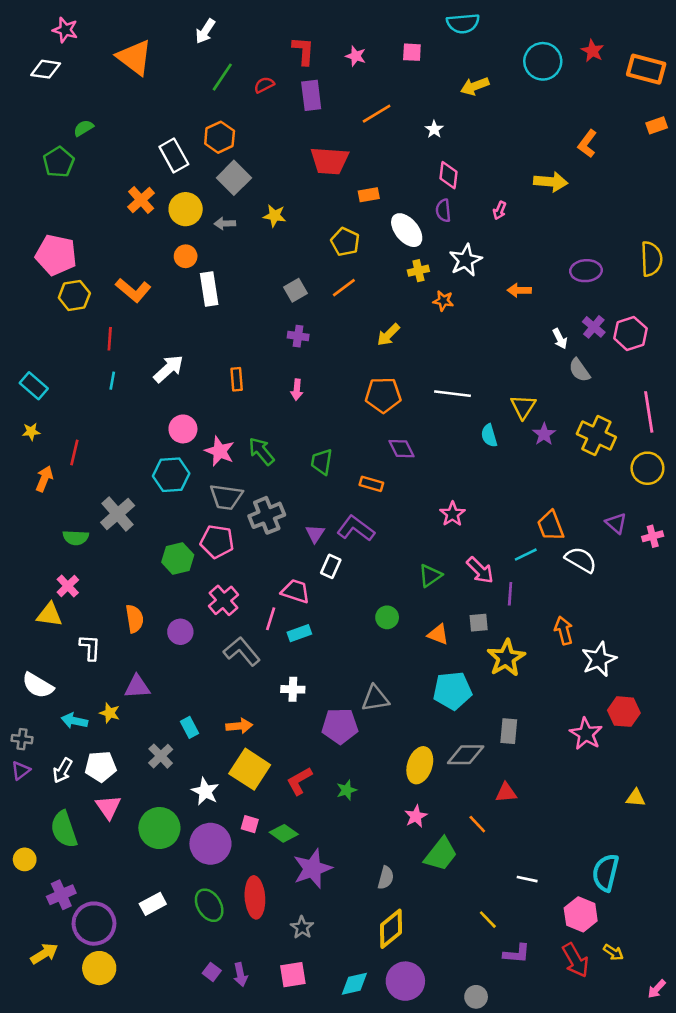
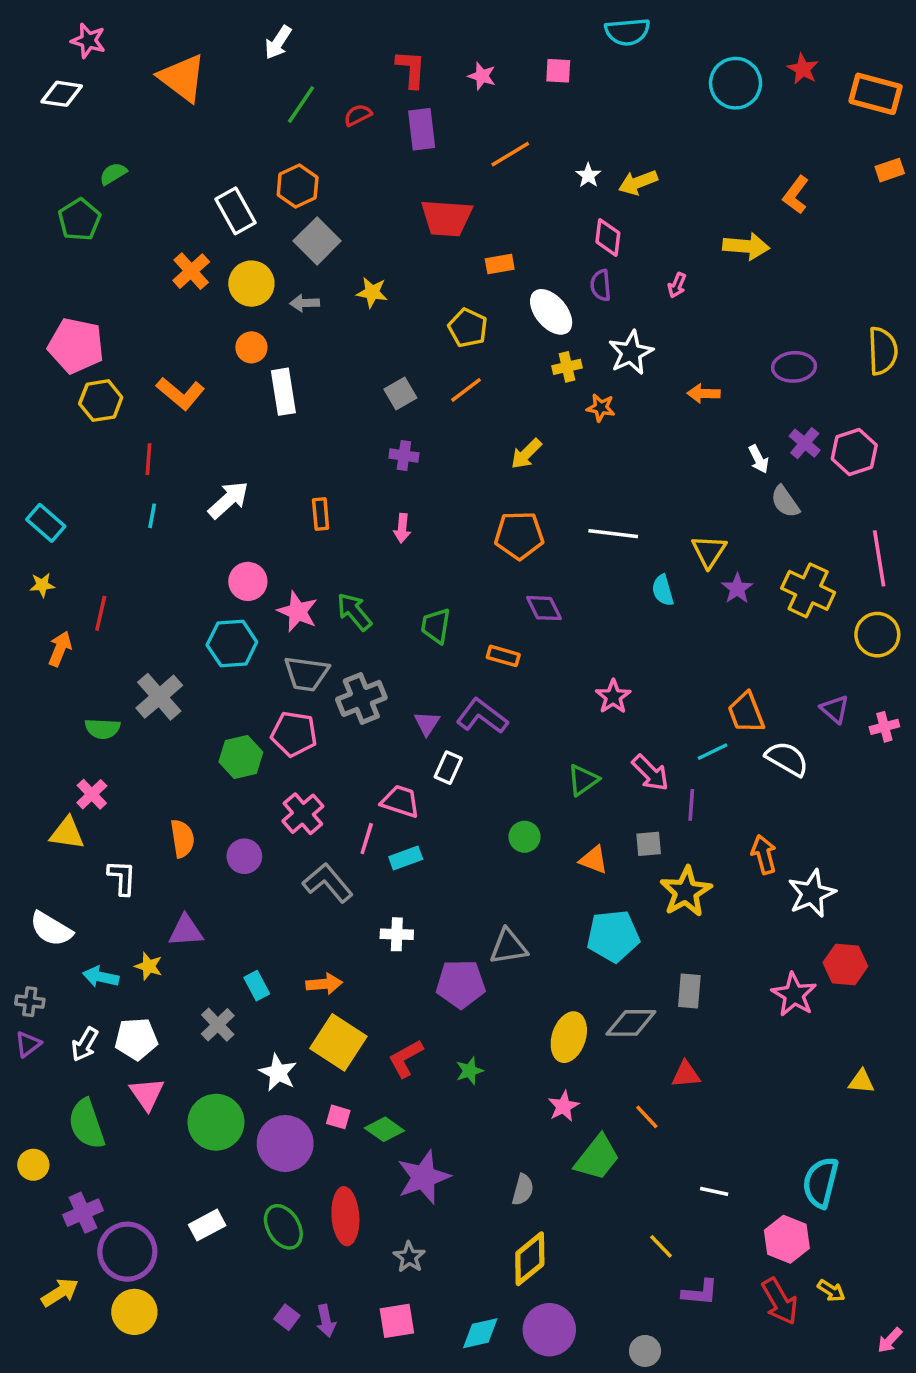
yellow arrow: (475, 86) -> (638, 182), moved

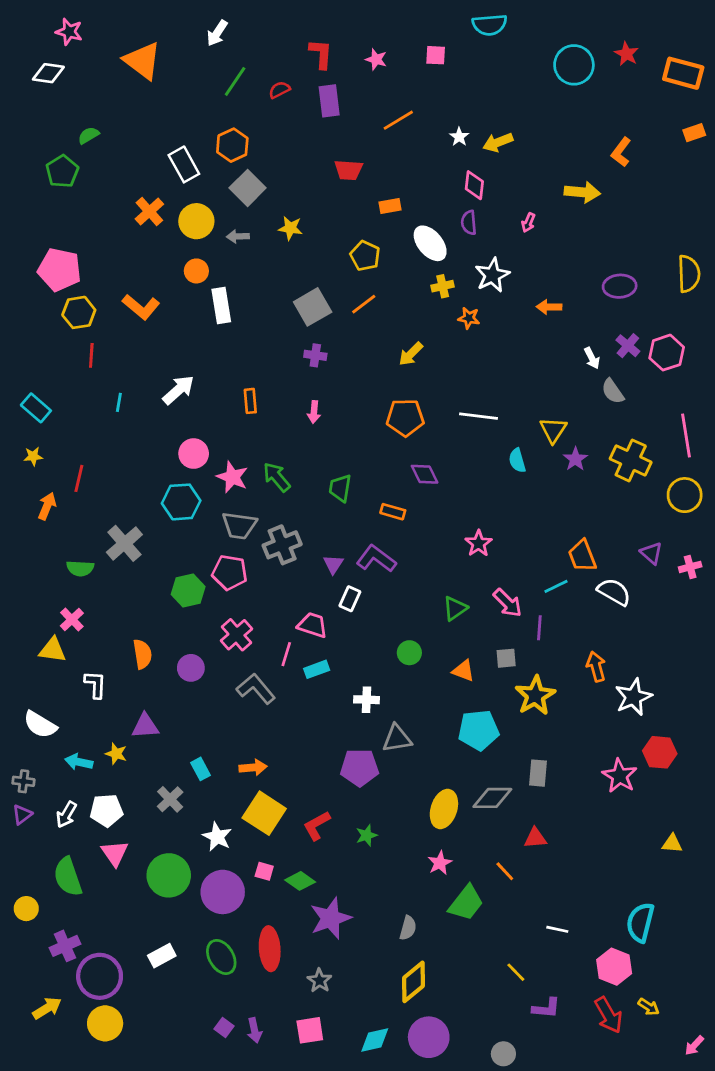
red trapezoid: (446, 218) -> (349, 170), size x0.7
gray square: (400, 393) -> (313, 307), size x1.5
red line: (149, 459) -> (91, 355), moved
white cross: (397, 934) -> (366, 700), moved

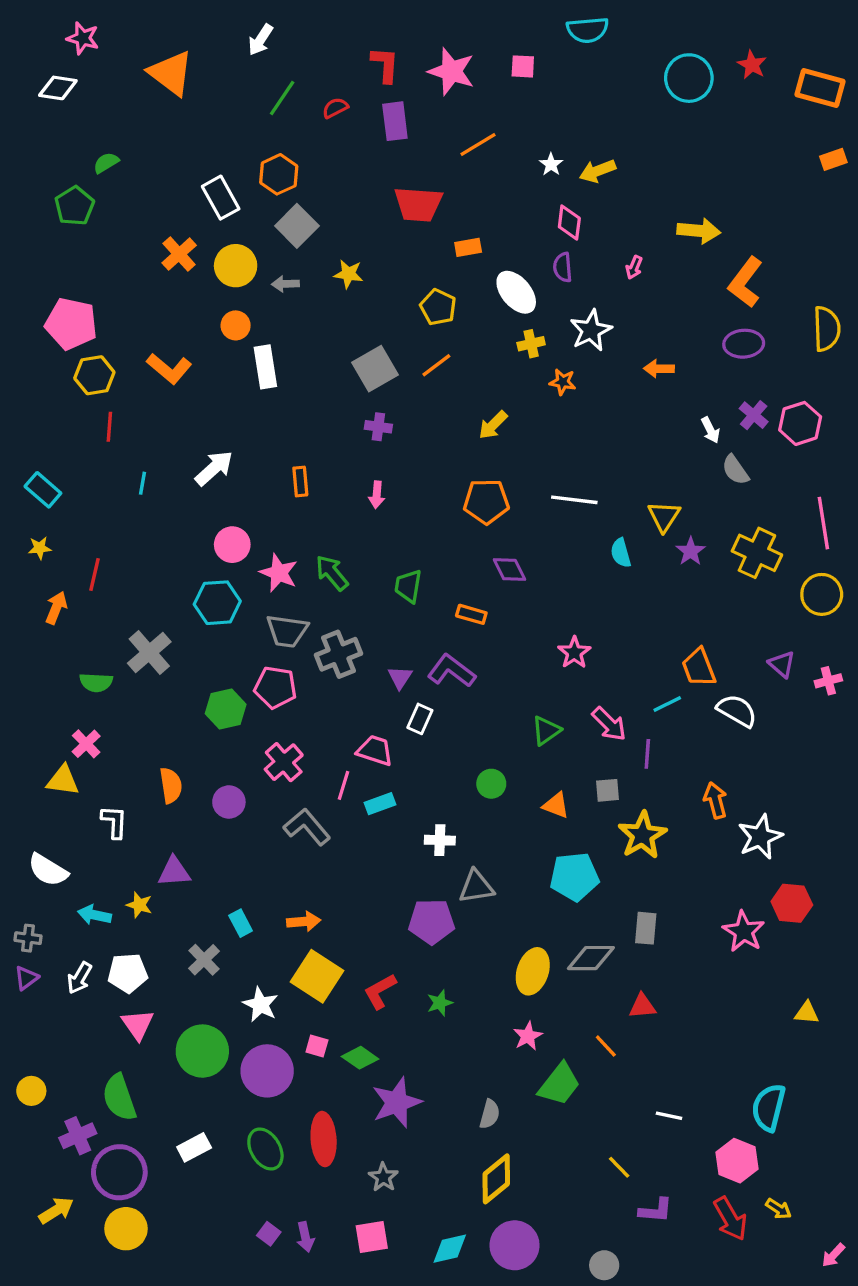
pink star: (376, 59) -> (451, 71), size x1.8
orange L-shape: (621, 152) -> (745, 282), moved, size x1.4
red trapezoid: (349, 170) -> (418, 204), size x1.4
green semicircle: (68, 877) -> (119, 1098), moved

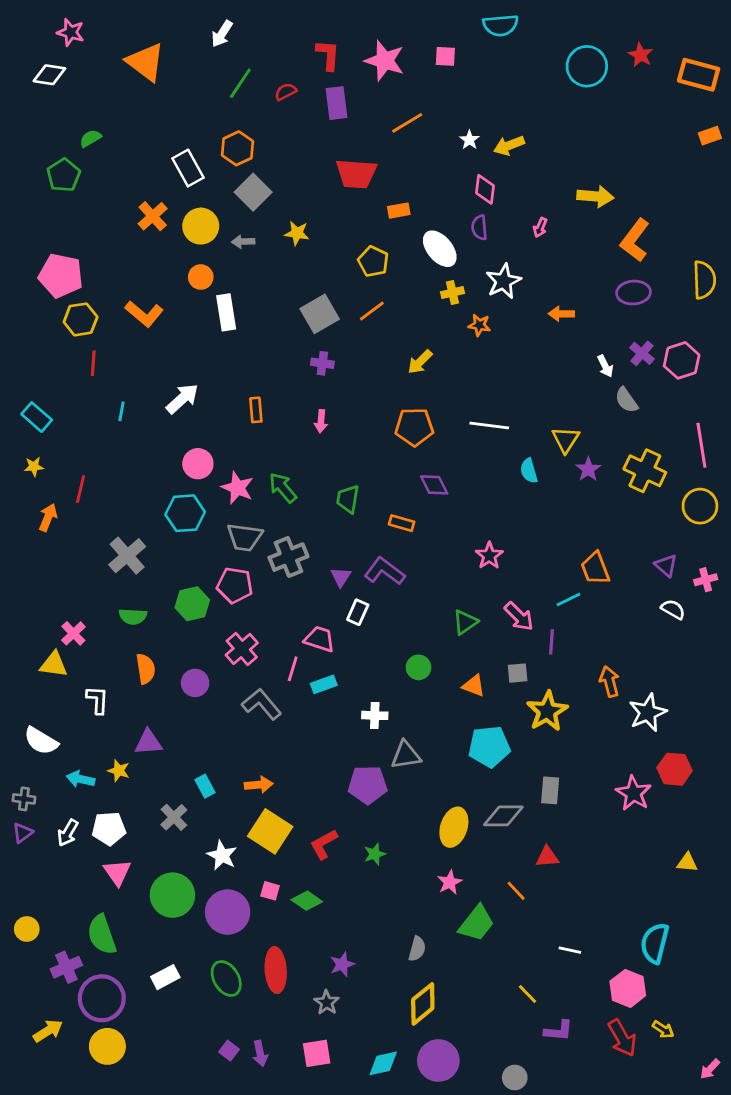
green semicircle: (96, 682) -> (133, 616), moved
white semicircle: (737, 711) -> (673, 609), moved, size x0.7
purple star: (397, 1102) -> (342, 964), moved, size x0.6

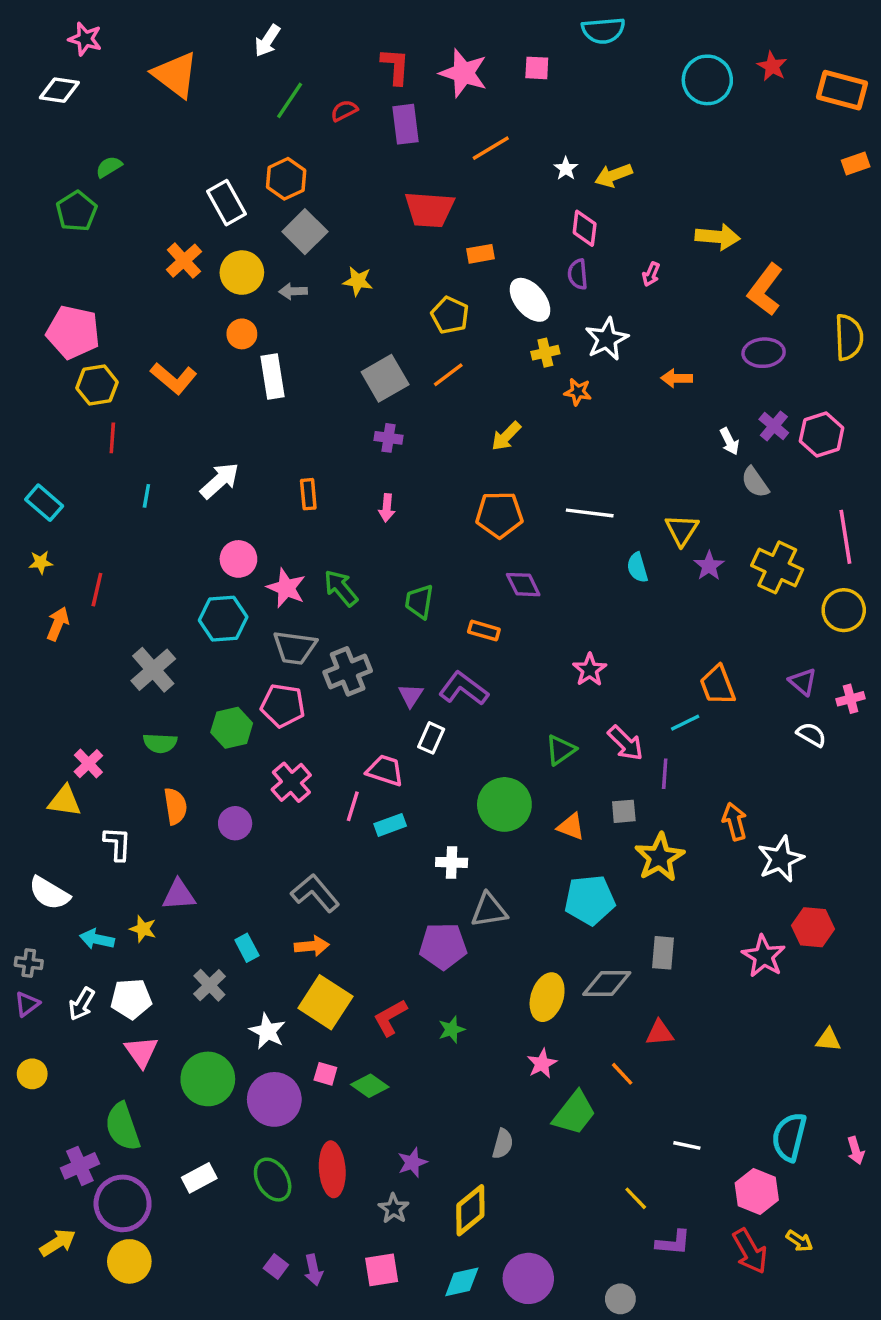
green circle: (419, 667) -> (504, 804), size x1.8
gray L-shape: (262, 704) -> (315, 893), moved
yellow circle: (27, 929) -> (32, 1074), moved
yellow diamond: (423, 1004) -> (470, 1210), moved
pink arrow: (710, 1069) -> (856, 1151), moved, turned -60

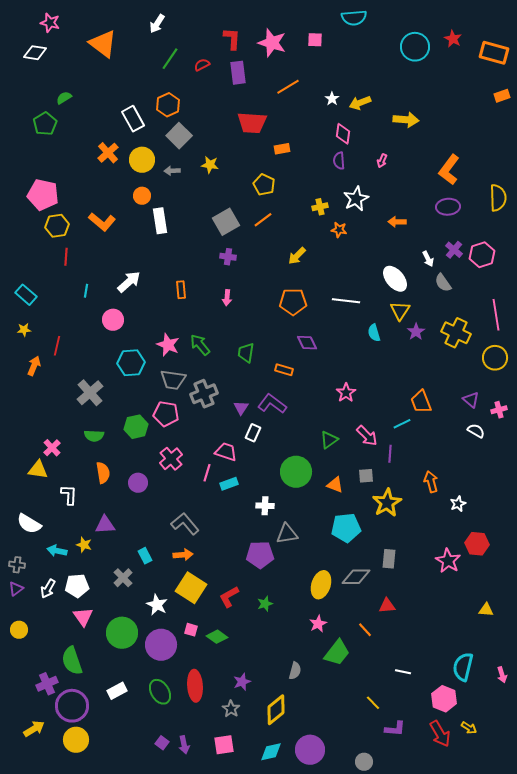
yellow arrow: (718, 237) -> (406, 120), moved
white ellipse: (530, 300) -> (395, 279), moved
pink circle: (238, 559) -> (113, 320), moved
white star: (781, 859) -> (458, 504), size x0.6

